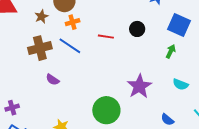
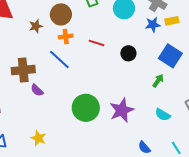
red line: (106, 37) -> (97, 43), moved
brown cross: (40, 48) -> (23, 70), moved
green circle: (106, 110) -> (86, 108), moved

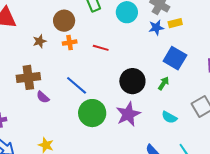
brown star: (36, 26) -> (40, 41), moved
black circle: (128, 53) -> (132, 81), moved, size x1.6
blue line: (59, 59) -> (77, 85), moved

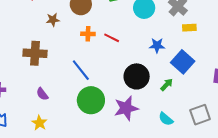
blue star: (156, 28) -> (157, 45), moved
orange cross: (70, 43) -> (88, 34), moved
purple semicircle: (43, 97) -> (42, 94), moved

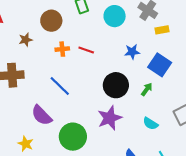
purple semicircle: (42, 94) -> (42, 115), moved, size x1.6
green circle: (91, 100) -> (73, 137), moved

